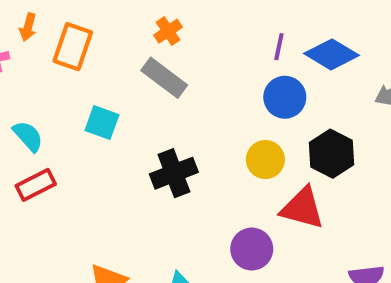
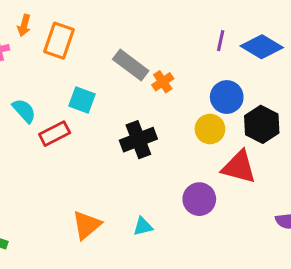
orange cross: (168, 31) -> (163, 82), moved
blue circle: (285, 97) -> (227, 97), moved
red rectangle: (36, 185) -> (55, 134), moved

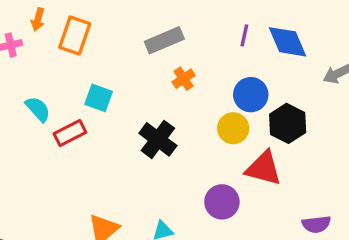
blue diamond: (262, 47) -> (288, 42), turned 36
gray rectangle: (131, 65) -> (164, 40), moved, turned -60
black cross: (138, 140) -> (158, 139), turned -32

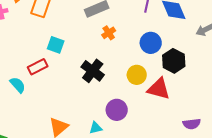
cyan semicircle: (38, 109) -> (18, 85), moved
yellow circle: (233, 128) -> (137, 75), moved
purple circle: (222, 202) -> (117, 110), moved

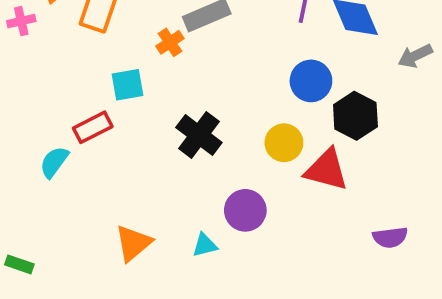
orange cross: (109, 33) -> (170, 42), moved
cyan square: (56, 45) -> (127, 85), turned -30
cyan semicircle: (18, 85) -> (54, 162), turned -102

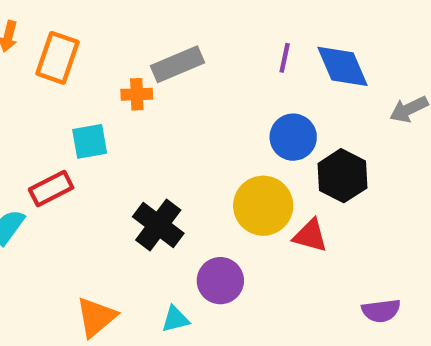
orange cross: (170, 42) -> (137, 94), turned 32
black cross: (199, 135) -> (158, 225), moved
yellow circle: (284, 143) -> (263, 206), size x1.4
red triangle: (326, 170) -> (310, 236), size x0.7

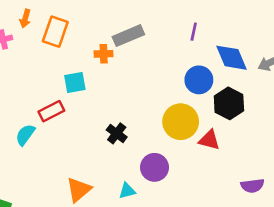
blue diamond: (342, 66) -> (232, 58), moved
black cross: (158, 225) -> (117, 133), size x0.7

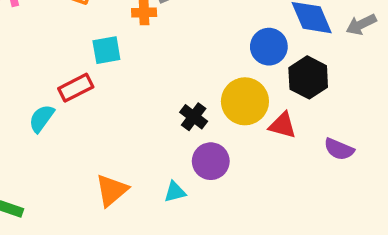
black cross: (117, 133) -> (194, 117), moved
purple semicircle: (252, 186) -> (339, 149), moved, turned 30

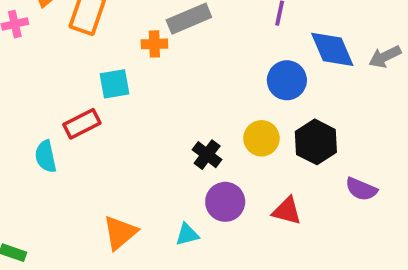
black hexagon: (308, 77) -> (316, 142), moved
yellow circle: (245, 101) -> (261, 138), size x0.7
cyan semicircle: (42, 118) -> (46, 156), turned -48
red triangle: (283, 125) -> (287, 211), moved

